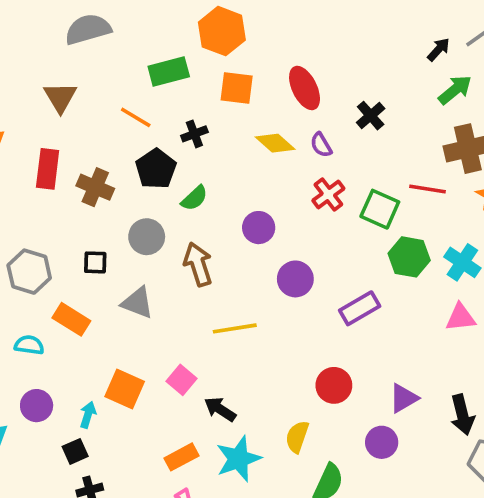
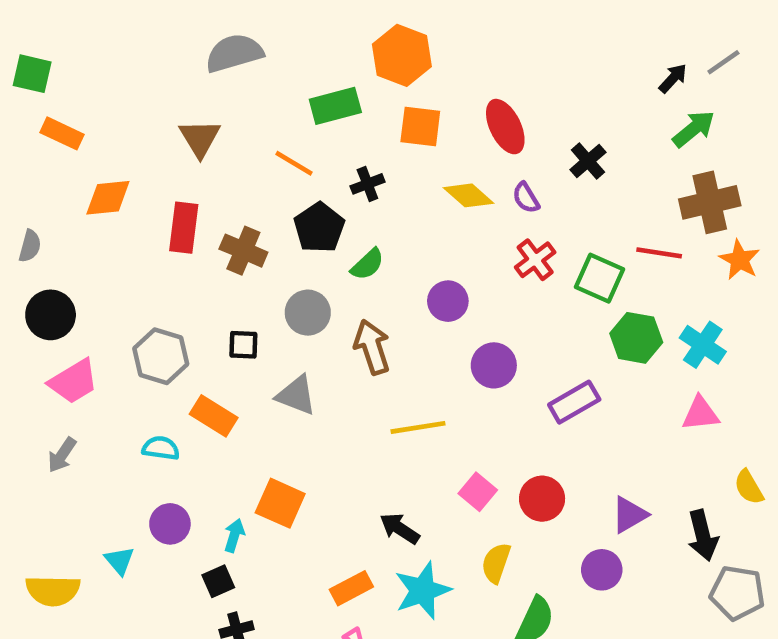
pink square: (182, 380) -> (478, 492), moved

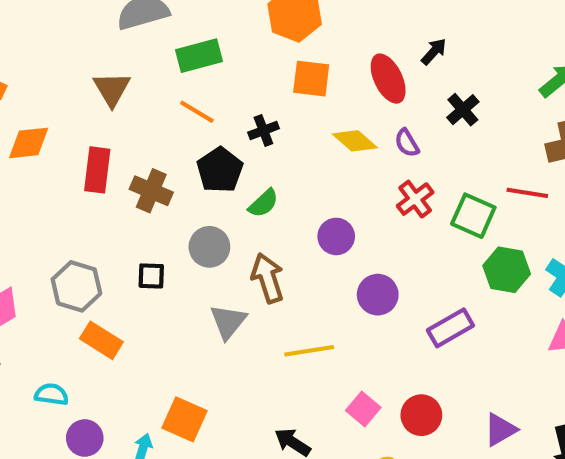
black arrow: (673, 78) -> (434, 52), moved
green rectangle: (335, 106) -> (199, 56), moved
gray triangle: (296, 395) -> (228, 322), moved, turned 48
orange rectangle: (214, 416) -> (101, 340), moved
cyan semicircle: (161, 448) -> (51, 394), moved

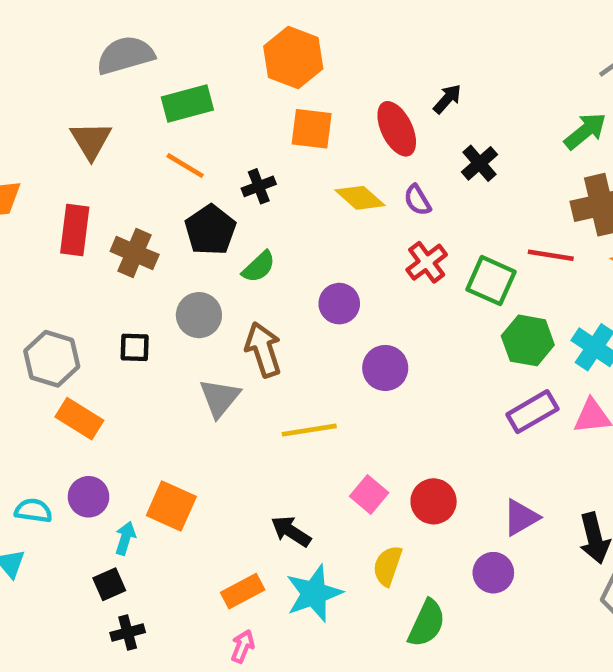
purple rectangle: (450, 328) -> (532, 412), moved
cyan semicircle: (51, 394) -> (33, 511), moved
purple circle: (85, 438) -> (89, 497), moved

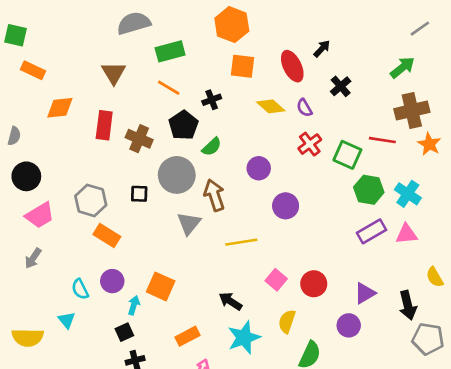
gray circle: (199, 315) -> (177, 175), size x1.4
cyan semicircle: (33, 511) -> (80, 289), turned -125
orange rectangle: (243, 591) -> (187, 336), moved

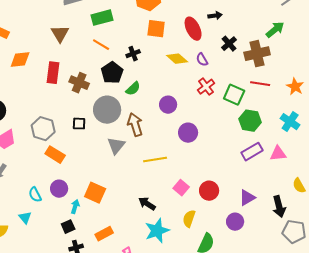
black arrow: (322, 49) -> (215, 16), turned 40
brown cross: (412, 110) -> (257, 54), moved
cyan cross: (408, 194) -> (290, 122), moved
orange rectangle: (187, 336) -> (104, 234), moved

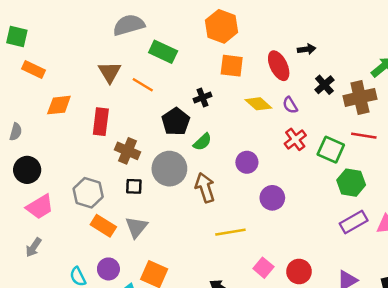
green rectangle: (102, 18) -> (163, 52), turned 40
orange line: (101, 45) -> (143, 85), moved
brown cross: (79, 83) -> (127, 151), moved
gray triangle: (116, 146) -> (136, 227), moved

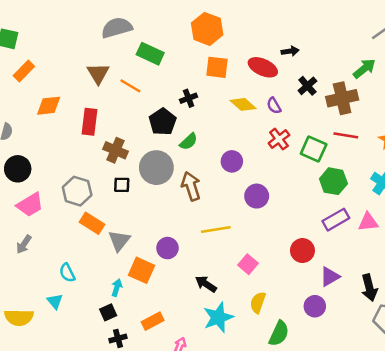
red ellipse: (279, 66) -> (263, 67), turned -40
orange rectangle: (33, 70) -> (24, 71), turned -70
gray triangle: (136, 227) -> (119, 241), moved
purple circle: (108, 269) -> (167, 248), moved
red circle: (299, 272) -> (302, 251), moved

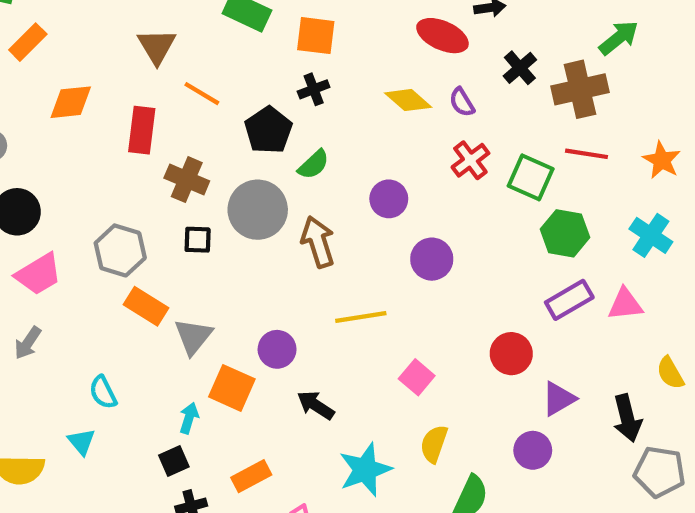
orange square: (217, 67) -> (316, 36), moved
orange line: (130, 86) -> (202, 94), moved
black arrow: (206, 284) -> (316, 405), moved

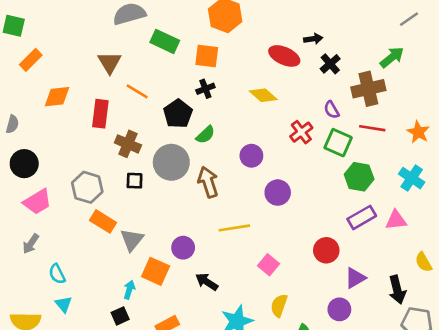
black cross: (520, 68) -> (330, 64), moved
purple semicircle: (462, 102) -> (332, 110), moved
cyan semicircle: (103, 392) -> (57, 274), moved

